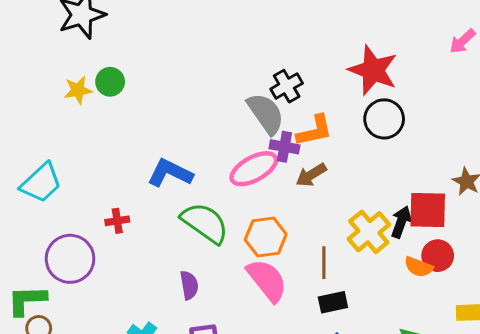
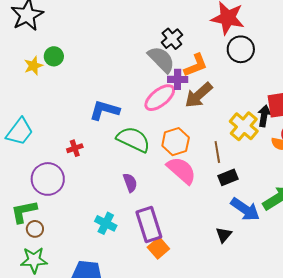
brown arrow: (311, 175) -> (199, 95), size x1.4

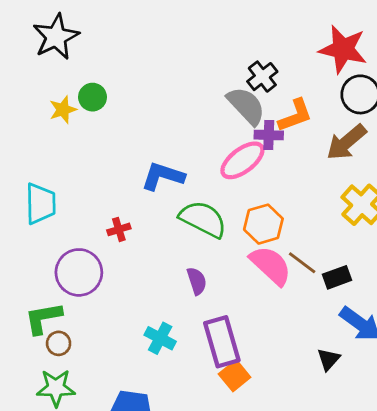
brown arrow: (199, 95) -> (346, 142), moved
cyan trapezoid: (20, 132) -> (41, 204), turned -40
brown line: (217, 152) -> (302, 263), moved, turned -45

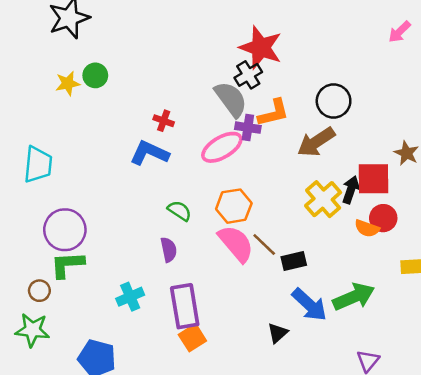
red star: (343, 49) -> (261, 48), moved
green semicircle: (203, 219) -> (179, 211), moved, size x0.6
red cross: (119, 229) -> (164, 121), moved, turned 30
green L-shape: (43, 318) -> (67, 265), moved
cyan cross: (160, 338) -> (130, 297), turned 32

